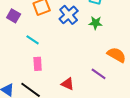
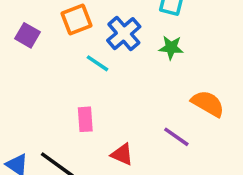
cyan line: (33, 40) -> (98, 63), moved
pink rectangle: (38, 64) -> (85, 119), moved

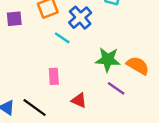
purple square: (28, 35) -> (14, 19), turned -35
green star: (171, 48) -> (108, 60), moved, size x1.5

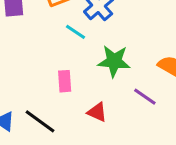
green star: (108, 60) -> (114, 61), moved

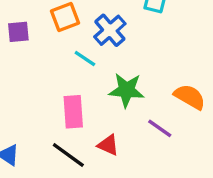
pink rectangle: (65, 81) -> (73, 112), size x1.4
black line: (40, 121) -> (68, 155), moved

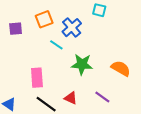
pink rectangle: (73, 112) -> (37, 78), moved
purple line: (160, 128) -> (102, 97), moved

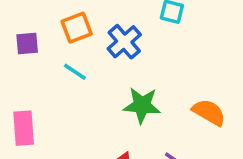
cyan line: (56, 45) -> (75, 72), moved
pink rectangle: (37, 78) -> (24, 128), moved

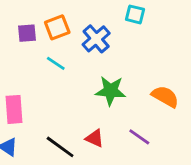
purple square: (27, 43) -> (27, 33), moved

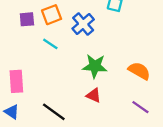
purple line: (139, 137) -> (140, 107), moved
red triangle: (95, 138) -> (94, 95), moved

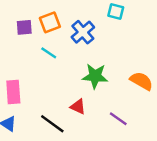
red triangle: (94, 95) -> (78, 107), moved
purple line: (140, 107) -> (118, 119), moved

